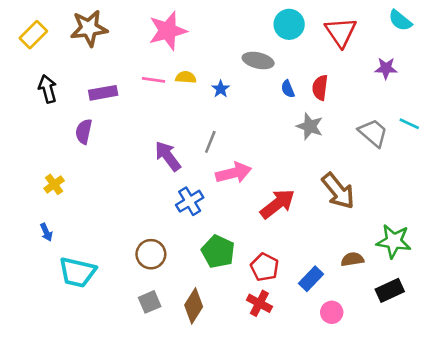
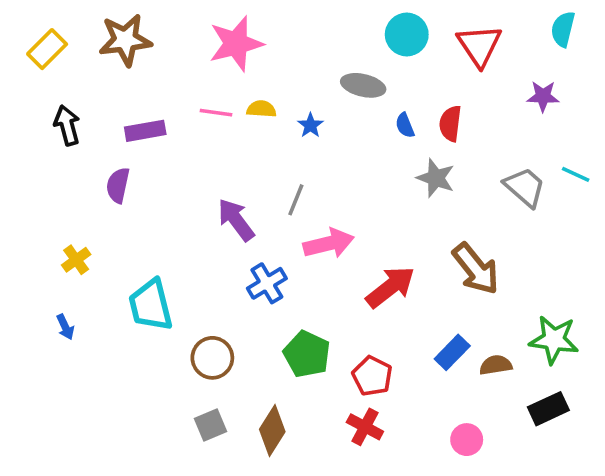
cyan semicircle: (400, 20) -> (563, 29), turned 65
cyan trapezoid: (77, 272) -> (151, 305), moved, turned 63
blue rectangle: (311, 279) -> (452, 352), moved

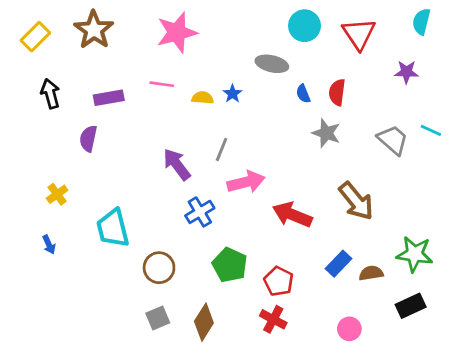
brown star: (125, 40) -> (94, 30), turned -30
yellow semicircle: (261, 109) -> (203, 98), moved
red arrow: (390, 287) -> (292, 215), turned -120

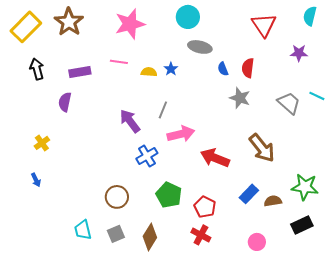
cyan circle: (305, 26) -> (188, 17), moved
yellow rectangle: (35, 37) -> (26, 27), size x1.4
cyan trapezoid: (113, 228) -> (83, 230), moved, size x0.7

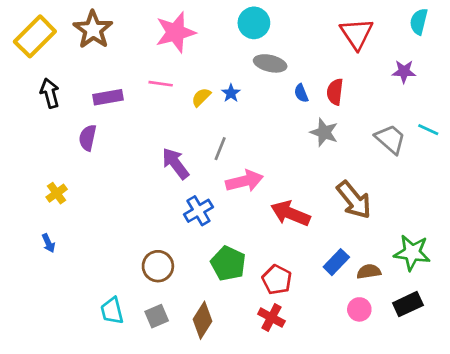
yellow semicircle: (149, 72) -> (201, 97), turned -49
pink circle: (257, 242) -> (359, 309), moved

